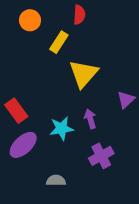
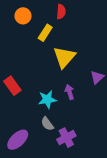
purple ellipse: (23, 145) -> (18, 140), moved
purple cross: (101, 156) -> (66, 138), moved
gray semicircle: (56, 181) -> (47, 124), moved, turned -128

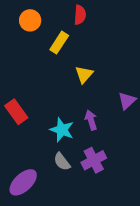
yellow triangle: (64, 57) -> (84, 74), size x0.6
cyan star: (47, 99) -> (62, 130), turned 30
purple cross: (66, 138) -> (94, 160), moved

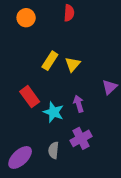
yellow rectangle: (59, 43) -> (50, 61), moved
red rectangle: (16, 112) -> (30, 97), moved
gray semicircle: (62, 162) -> (54, 150), moved, turned 42

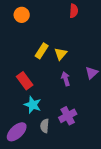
red semicircle: (69, 13) -> (74, 11), moved
purple arrow: (79, 104) -> (66, 79), moved
cyan star: (54, 112) -> (33, 105), moved

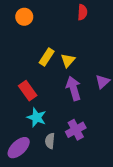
purple arrow: (66, 79) -> (73, 88), size x1.5

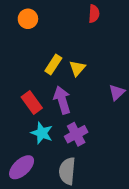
purple arrow: (73, 88) -> (62, 100), moved
purple cross: (76, 130) -> (76, 134), moved
gray semicircle: (50, 141) -> (67, 171), moved, size x1.5

